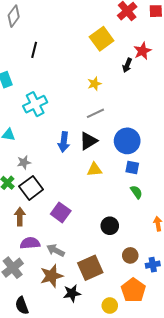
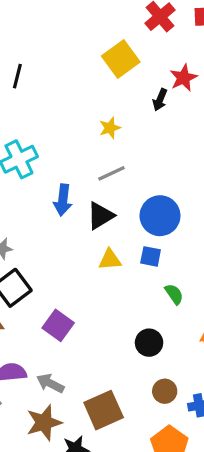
blue arrow: (64, 142) -> (63, 200), moved
blue square: (132, 167) -> (151, 256), moved
black circle: (110, 226) -> (149, 343), moved

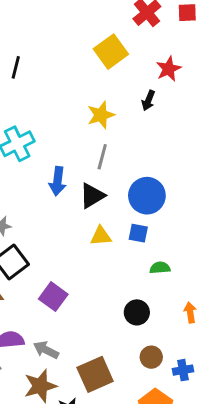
black arrow: (160, 100) -> (148, 101), moved
yellow star: (110, 128) -> (101, 115), size x1.4
gray line: (111, 173) -> (102, 157), turned -50
green semicircle: (174, 294) -> (160, 268), turned -60

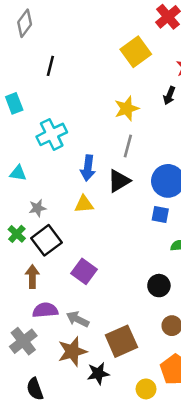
yellow triangle: (101, 236) -> (84, 204), moved

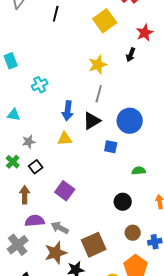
black line: (50, 66) -> (56, 14), moved
cyan cross: (52, 134) -> (40, 85), size x0.7
blue square: (160, 215) -> (111, 147), moved
black square: (47, 240) -> (36, 167), size x0.6

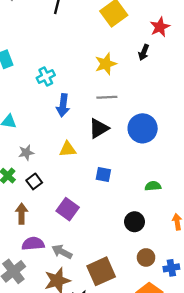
cyan cross: (40, 85) -> (46, 77), moved
gray line: (99, 94) -> (107, 97), turned 72
blue arrow: (68, 111) -> (63, 105), moved
blue square: (111, 147) -> (103, 174), moved

